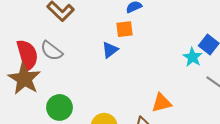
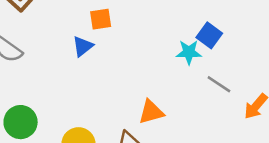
cyan star: (192, 57) -> (189, 52), turned -30

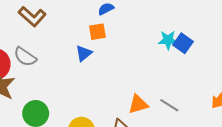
cyan star: (189, 52) -> (168, 40), moved
gray line: (219, 84) -> (169, 105), moved

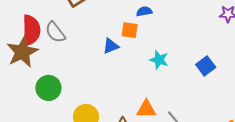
cyan star: (168, 40) -> (159, 60), moved

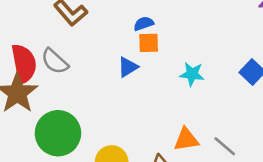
blue semicircle: (144, 11) -> (144, 24), moved
green circle: (48, 88) -> (58, 133), size x1.4

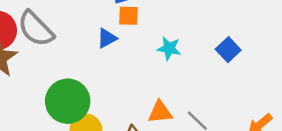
gray semicircle: (55, 61) -> (36, 29), size x1.4
green circle: (58, 133) -> (68, 101), moved

